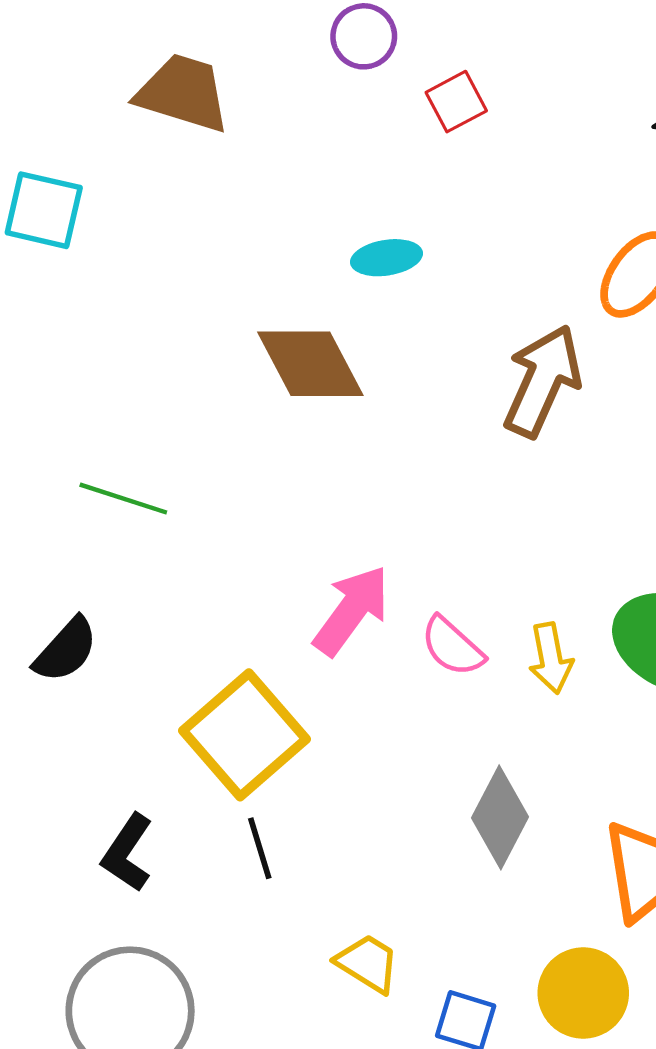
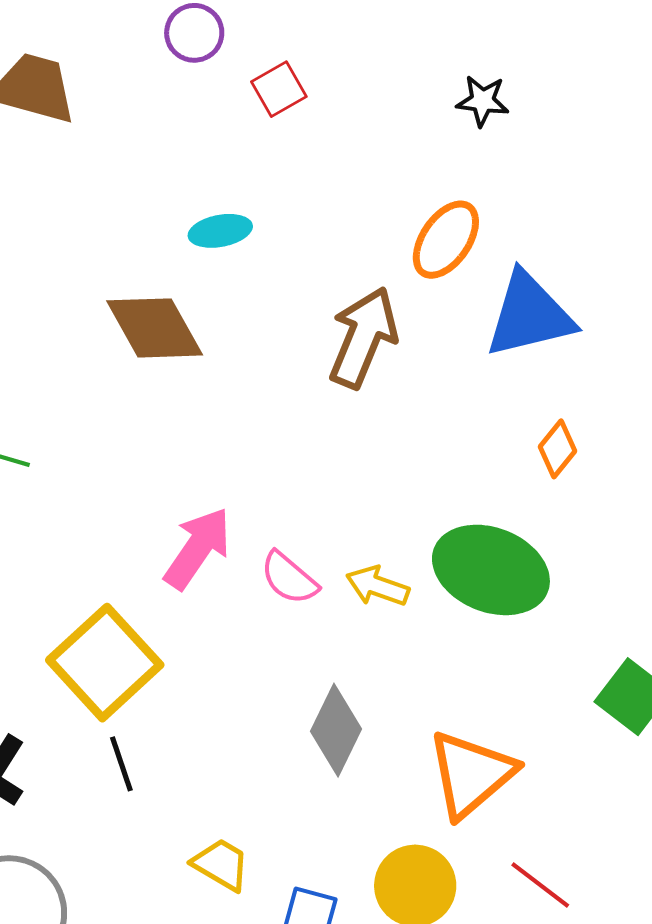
yellow arrow: (551, 658) -> (378, 586), turned 122

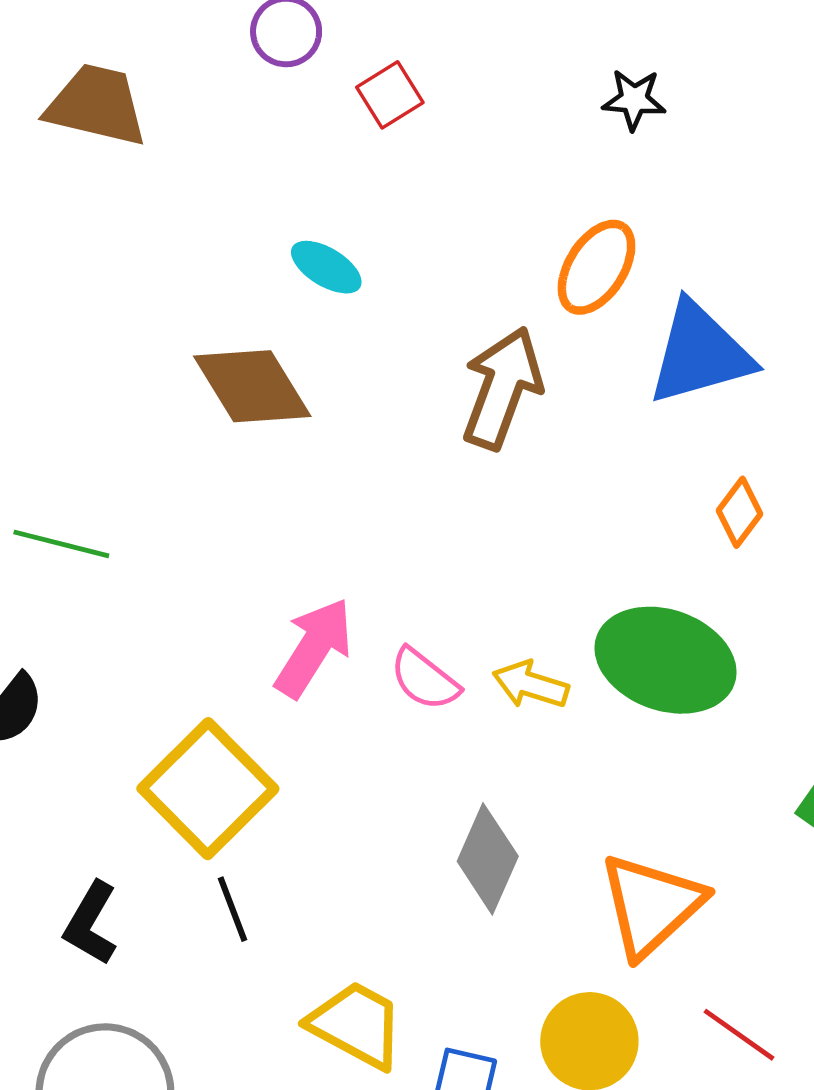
cyan ellipse: (220, 231) -> (326, 267), turned 44
yellow trapezoid: (221, 864) -> (356, 1025), size x1.4

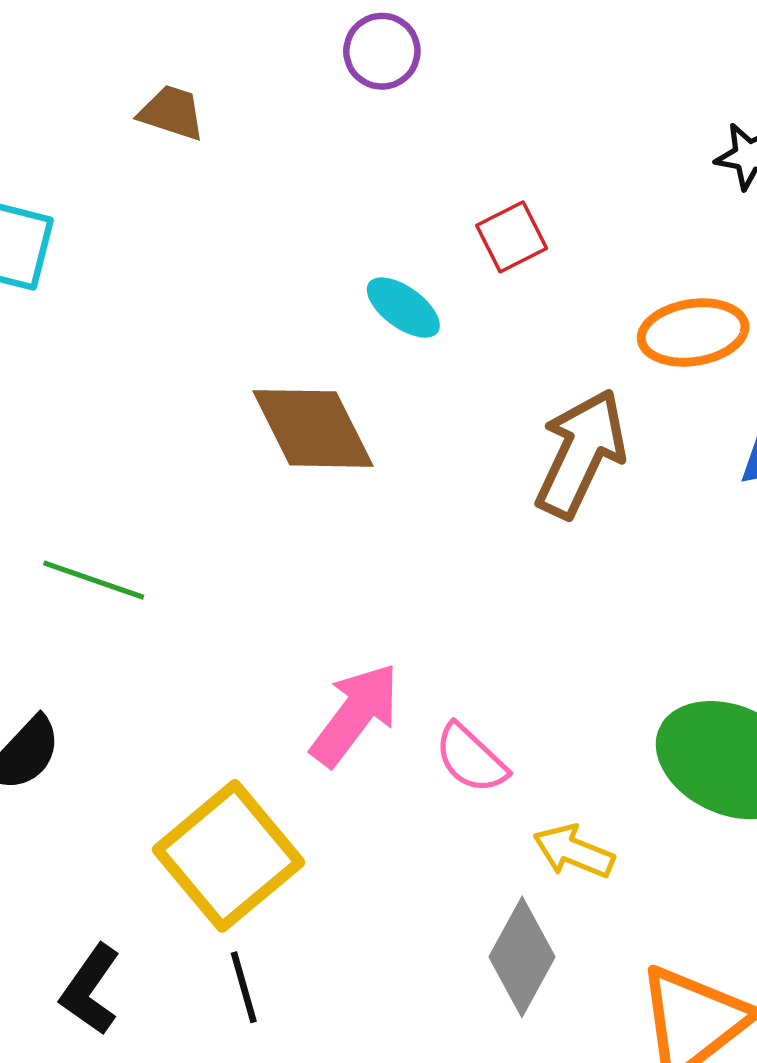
red square: (390, 95) -> (512, 237), moved
brown trapezoid: (97, 105) -> (172, 113), size x0.6
orange ellipse: (596, 267) -> (693, 332), turned 44
yellow arrow: (531, 685) -> (574, 851), moved

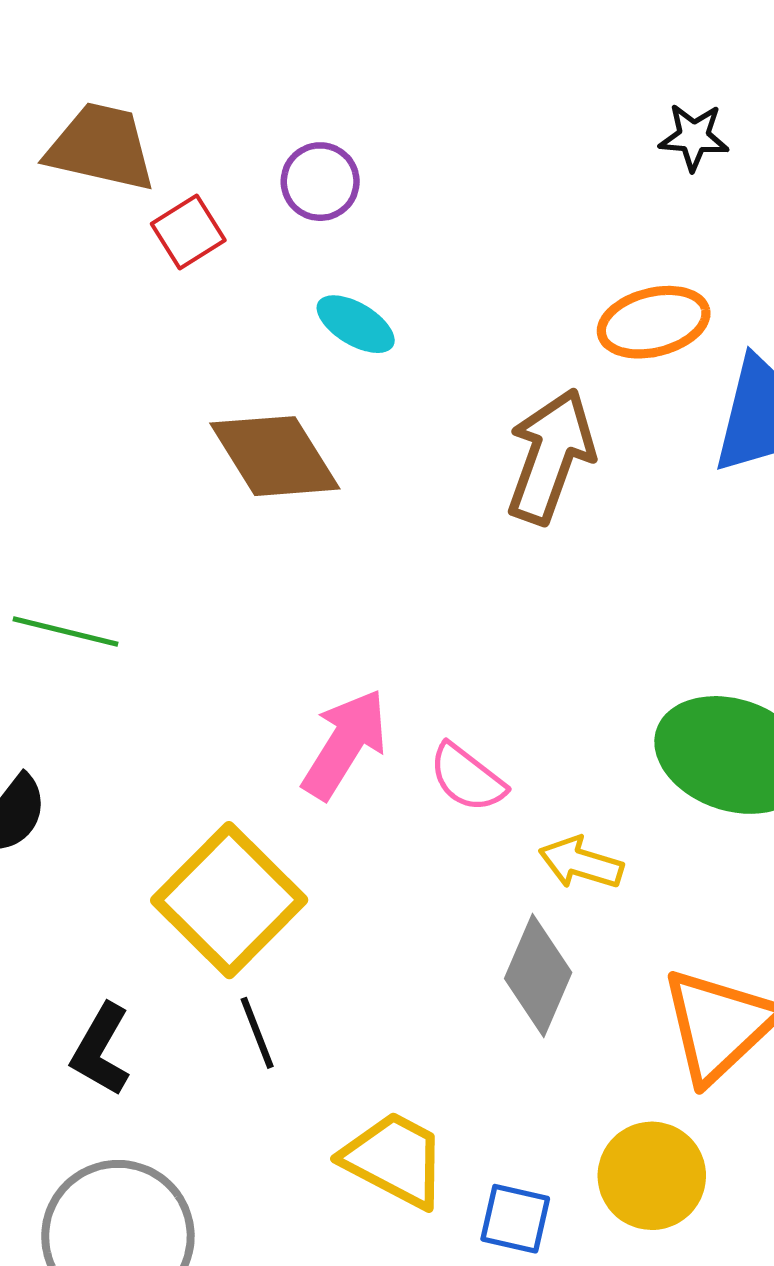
purple circle: (382, 51) -> (320, 182), moved
brown trapezoid: (172, 113) -> (101, 147), size x1.6
red square: (512, 237) -> (188, 232), moved

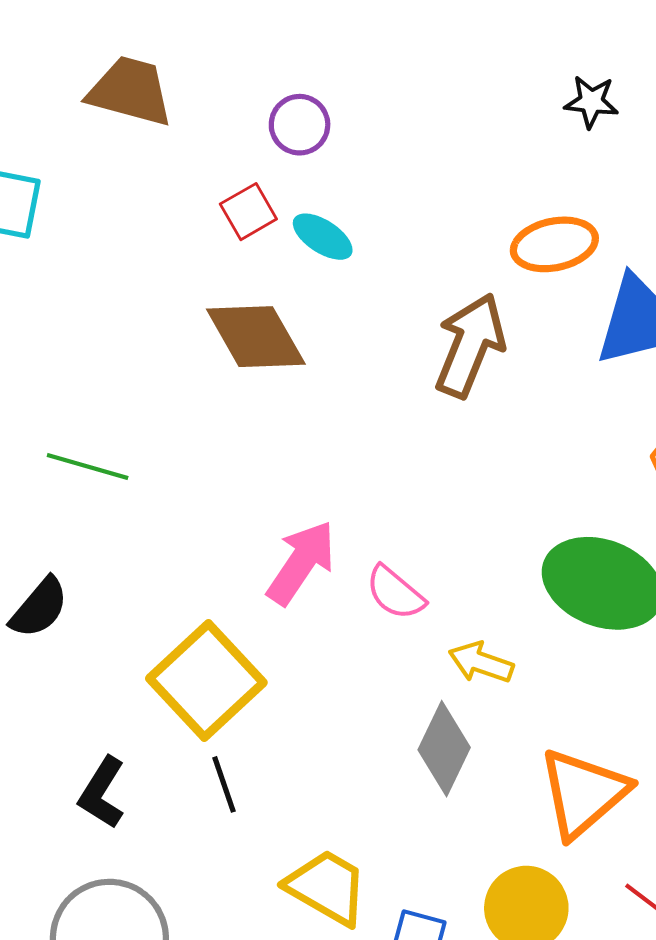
red square: (188, 232) -> (248, 212), moved

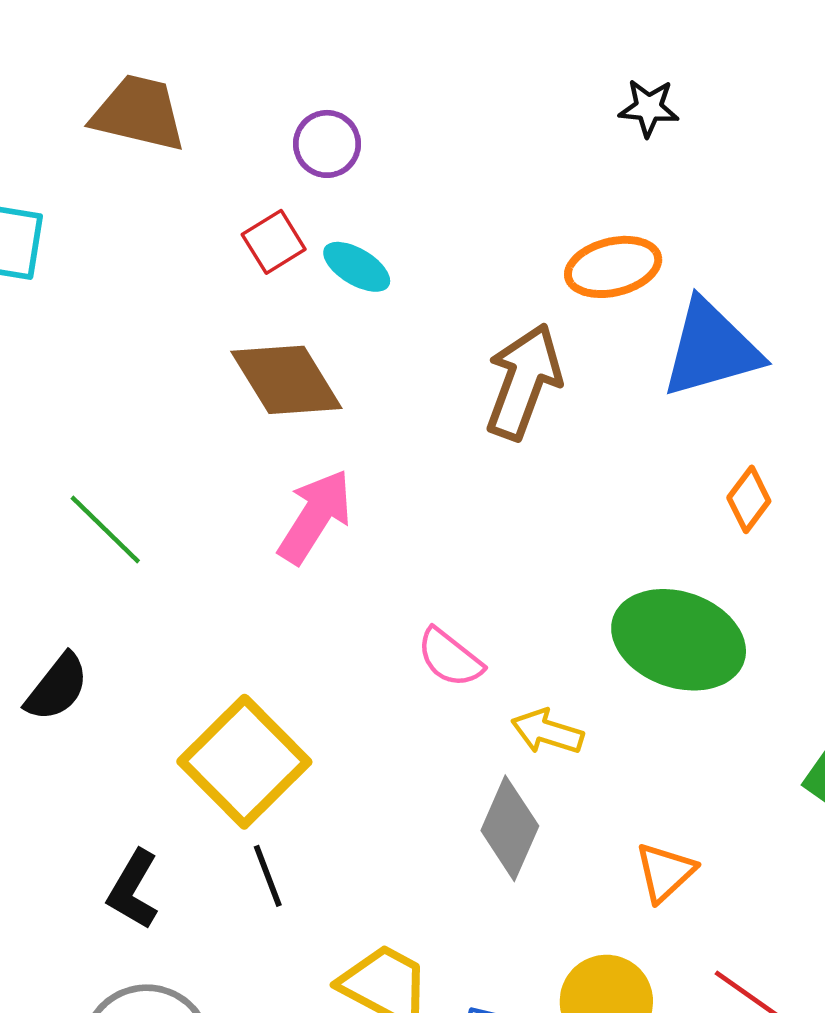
green line: (88, 466) -> (105, 529), turned 30
pink arrow: (301, 563) -> (315, 516), moved
orange triangle: (583, 793) -> (665, 872), size x0.6

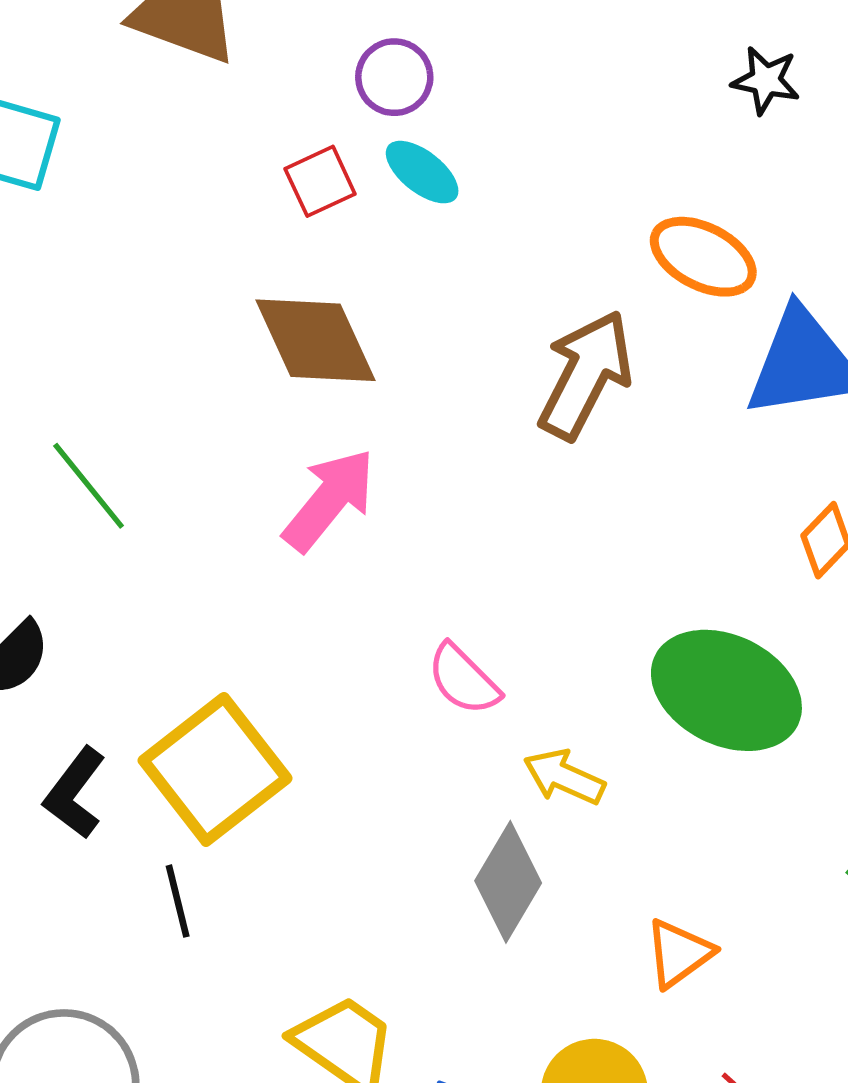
cyan ellipse: (357, 267) -> (422, 172), moved
orange ellipse: (613, 267) -> (703, 257), turned 34
black line: (268, 876) -> (178, 901), moved
black L-shape: (133, 890) -> (75, 793), moved

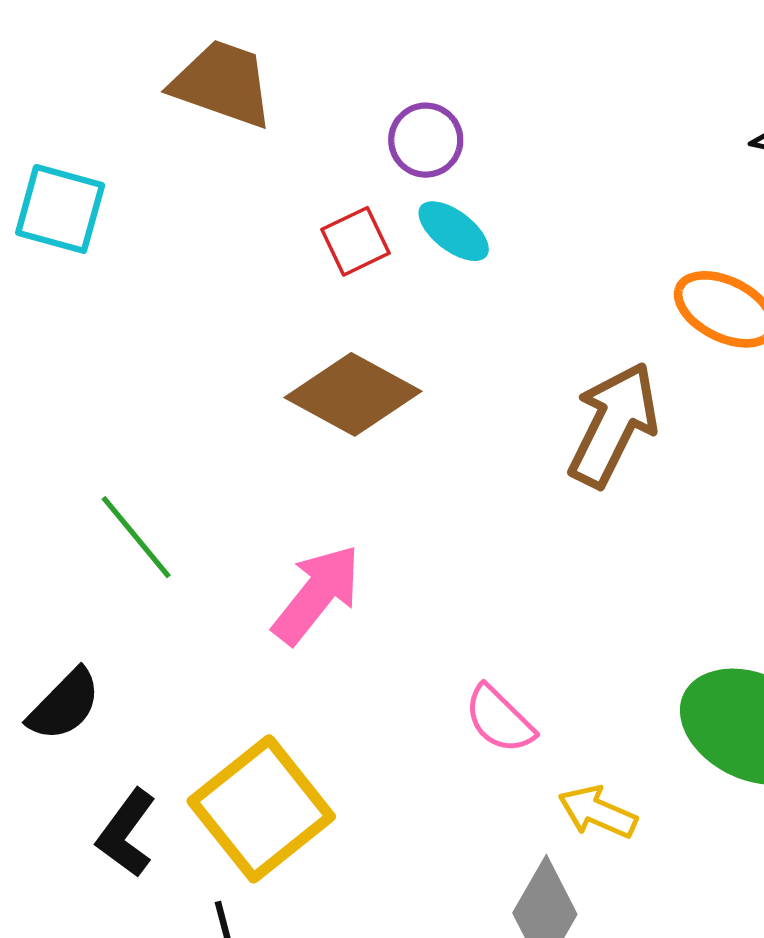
brown diamond: (316, 340) -> (353, 394), turned -36
pink arrow: (329, 500) -> (317, 594), moved

